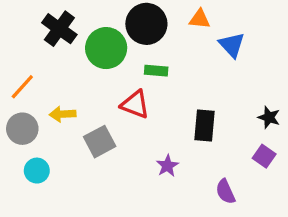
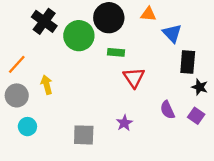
red triangle: (135, 104) -> (134, 78), moved, turned 35
yellow arrow: (63, 114) -> (47, 85), turned 78
black rectangle: (204, 125) -> (188, 62), moved
gray square: (100, 142) -> (84, 135), moved, turned 30
purple semicircle: (225, 192) -> (167, 110), moved

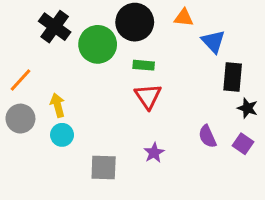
red triangle: (134, 78) -> (148, 96), moved
cyan circle: (27, 127) -> (62, 135), moved

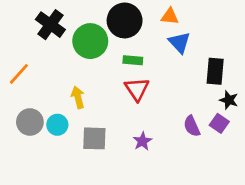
blue triangle: (213, 41) -> (179, 42), moved
yellow arrow: (58, 105) -> (78, 97), moved
gray circle: (20, 119) -> (30, 122), moved
purple square: (243, 144) -> (219, 123), moved
gray square: (104, 168) -> (94, 138), moved

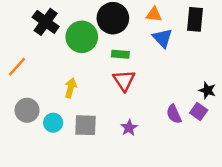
black rectangle: (215, 71) -> (195, 19), moved
yellow arrow: (78, 97) -> (71, 88), turned 30
cyan circle: (57, 125) -> (53, 123), moved

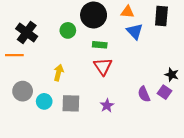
black cross: (46, 22) -> (27, 32), moved
green circle: (82, 37) -> (68, 30), size x0.6
orange line: (17, 67) -> (14, 55), turned 48

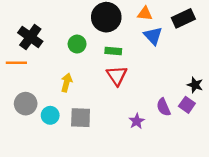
black rectangle: (161, 16) -> (183, 18), turned 60
green circle: (68, 30) -> (77, 44), moved
purple star: (107, 106) -> (137, 121), moved

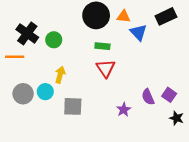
orange triangle: (145, 14) -> (124, 16), moved
green circle: (77, 44) -> (54, 40), moved
black star: (195, 85) -> (177, 118), moved
cyan circle: (50, 115) -> (45, 92), moved

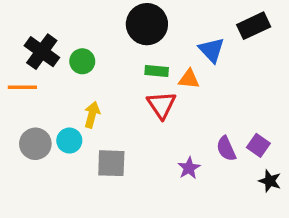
orange triangle: (124, 16) -> (189, 79), moved

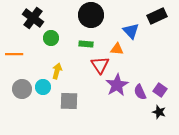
black cross: (42, 52) -> (33, 18), moved
green rectangle: (157, 71) -> (86, 44), moved
purple star: (189, 168) -> (117, 85), moved, size x1.6
black star: (270, 181) -> (159, 112), moved

